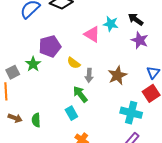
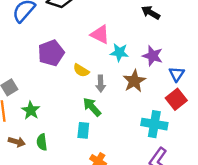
cyan star: (111, 24) -> (119, 52), moved
purple star: (140, 40) -> (153, 56), moved
green star: (33, 64) -> (31, 110), moved
cyan rectangle: (71, 113) -> (83, 130), turned 40

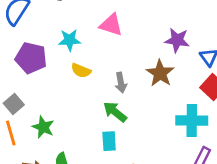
cyan star: (119, 52) -> (70, 40), moved
purple pentagon: (51, 53) -> (31, 58), moved, turned -30
yellow semicircle: (81, 70) -> (81, 71), moved

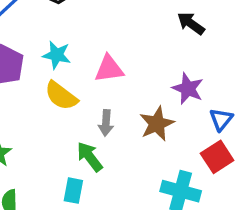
pink triangle: (111, 25) -> (109, 69), moved, turned -40
yellow semicircle: (81, 71) -> (61, 96), size x1.4

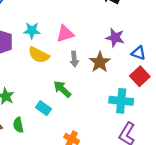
blue triangle: (221, 119) -> (139, 53), turned -40
gray arrow: (106, 123) -> (74, 59), moved
cyan rectangle: (73, 191) -> (44, 108), moved, turned -56

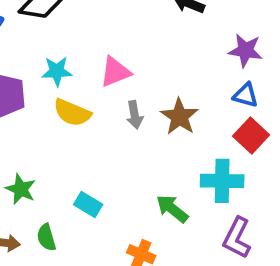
purple star: (115, 38) -> (245, 51), moved
green arrow: (62, 89) -> (172, 209), moved

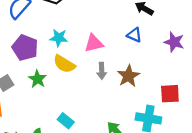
blue triangle: (246, 95) -> (134, 35), moved
red square: (251, 136) -> (170, 94), turned 36
green star: (21, 189) -> (37, 79), moved

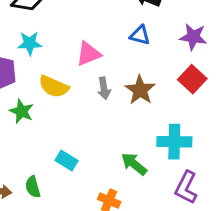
cyan star: (59, 38) -> (30, 43), moved
red square: (170, 94) -> (192, 79), moved, turned -36

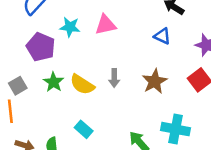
pink triangle: (88, 54) -> (106, 25), moved
yellow semicircle: (54, 87) -> (82, 84), moved
gray arrow: (104, 88) -> (114, 78), moved

